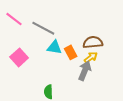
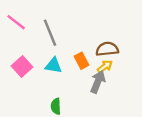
gray line: (43, 28) -> (50, 33), turned 40
cyan triangle: (54, 47) -> (53, 65), moved

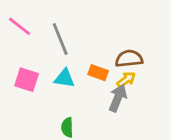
orange rectangle: (82, 61) -> (98, 73), turned -42
pink square: (22, 67) -> (27, 80), turned -30

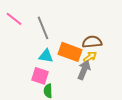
orange rectangle: (98, 73) -> (70, 52), size x1.6
pink square: (27, 80) -> (40, 76), moved

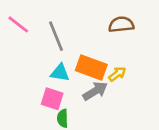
brown semicircle: (92, 42) -> (121, 24), moved
gray arrow: (84, 70) -> (95, 91), moved, turned 36

